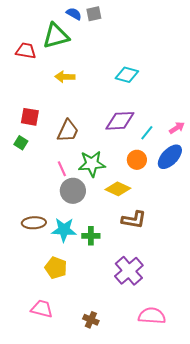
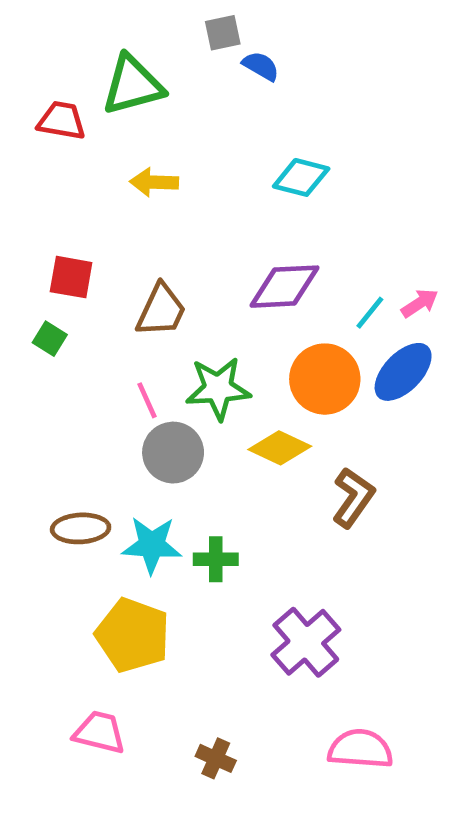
blue semicircle: (74, 14) -> (261, 66), moved
cyan line: (147, 133) -> (370, 313), moved
orange circle: (137, 160) -> (325, 379), size x1.5
brown L-shape: (134, 220) -> (353, 498), moved, turned -65
yellow pentagon: (56, 268) -> (133, 635), size x1.4

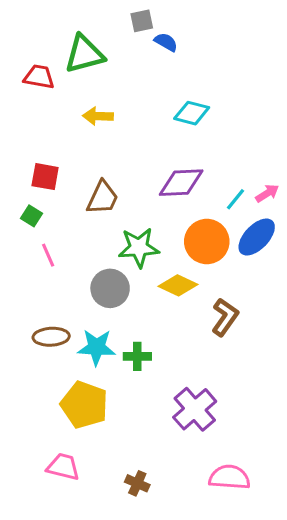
pink line: (147, 400) -> (48, 255), moved

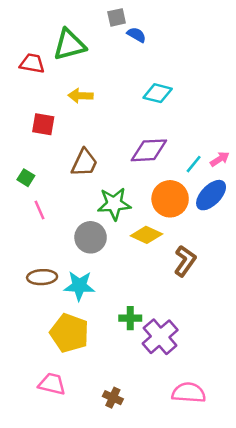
red square: (45, 177) -> (43, 124), moved
green cross: (137, 356) -> (130, 318), moved

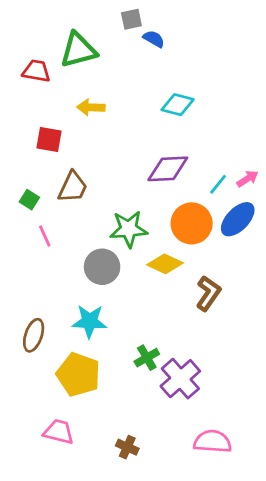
brown trapezoid: (84, 163) -> (73, 187), moved
brown ellipse: (42, 277) -> (34, 335), moved, turned -68
green cross: (130, 318) -> (147, 358), turned -30

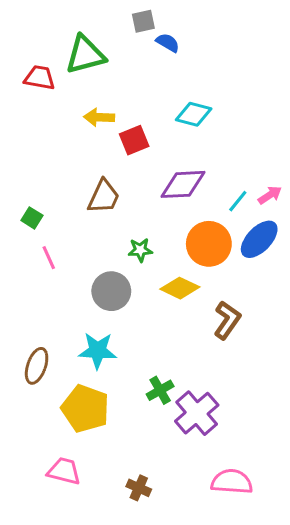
red square: (49, 140) -> (134, 140), moved, turned -32
brown trapezoid: (73, 187) -> (104, 197), moved
green star: (129, 229) -> (140, 250), size x0.6

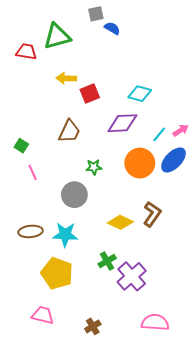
cyan diamond: (194, 114) -> (140, 94), moved
yellow diamond: (180, 288) -> (120, 222), moved
brown ellipse: (37, 366) -> (30, 231), moved, turned 65
brown cross: (139, 488) -> (93, 326), turned 35

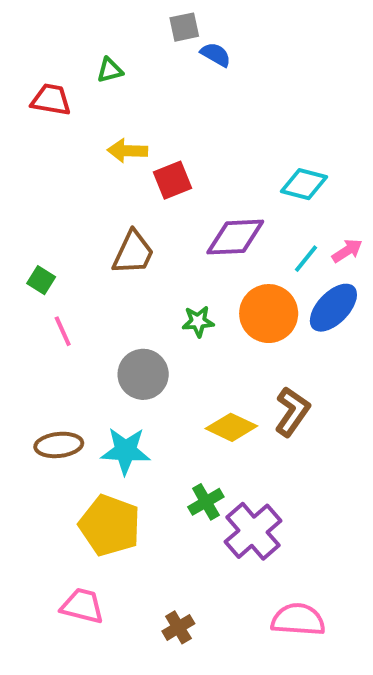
green triangle: (57, 36) -> (110, 70), size x0.5
cyan diamond: (140, 94) -> (304, 184), moved
green star: (94, 167) -> (198, 321), moved

